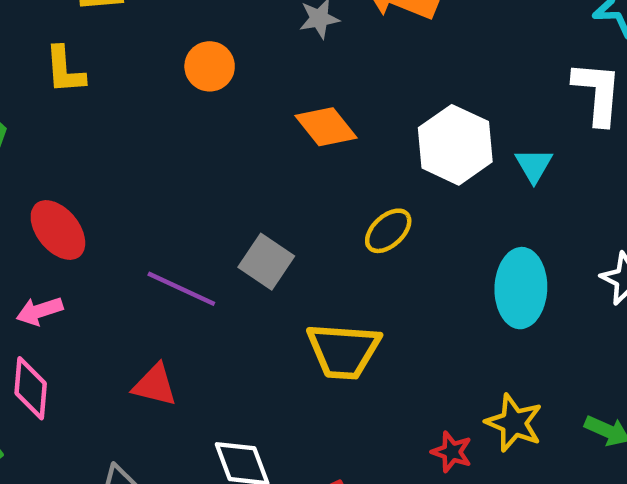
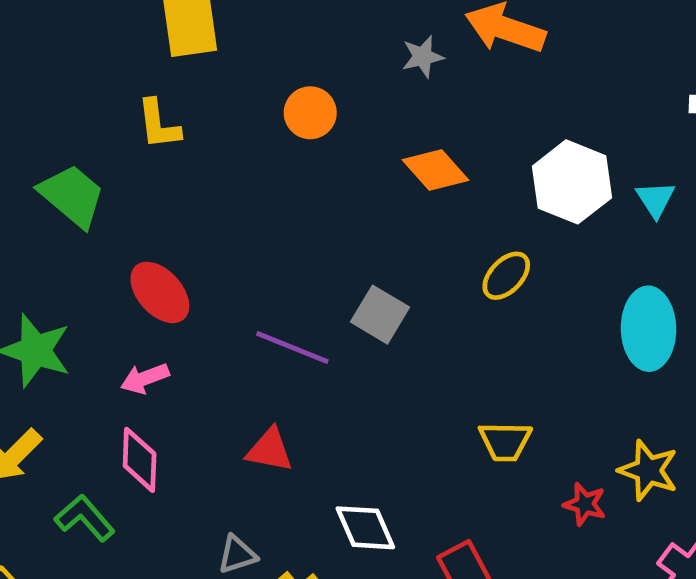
yellow trapezoid: (343, 351) -> (505, 441), moved, size x0.7

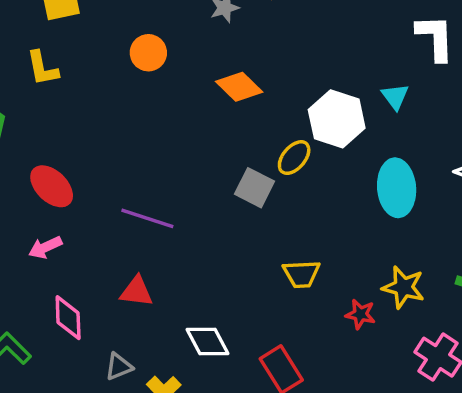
white hexagon: (572, 182) -> (337, 119), moved
gray square: (380, 315) -> (255, 188), moved
pink diamond: (140, 460) -> (68, 318), moved

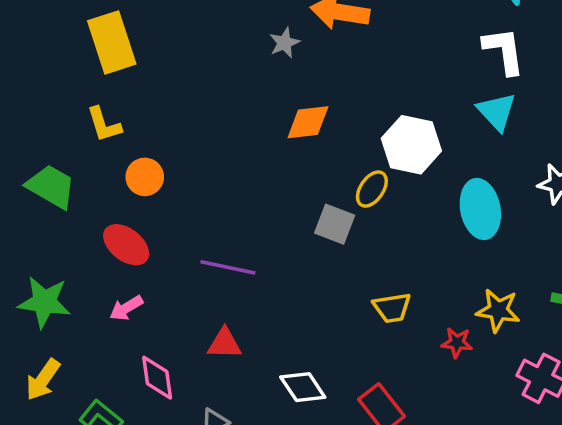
orange circle: (148, 53) -> (145, 177), moved
orange diamond: (239, 87) -> (308, 122), turned -45
cyan triangle: (395, 97) -> (497, 112), moved, size x1.4

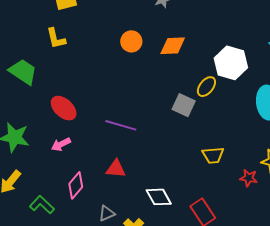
orange circle: (145, 177) -> (131, 41), moved
pink diamond: (157, 378) -> (76, 185), turned 44

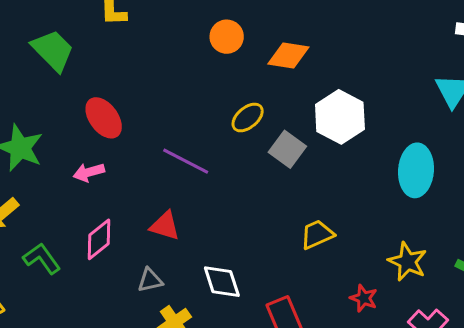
white hexagon: (231, 63) -> (340, 117), moved
yellow ellipse: (206, 87) -> (248, 118), moved
yellow trapezoid: (213, 155) -> (317, 234), turned 150
red star: (249, 178) -> (364, 298), moved
gray triangle: (107, 213) -> (150, 280), moved

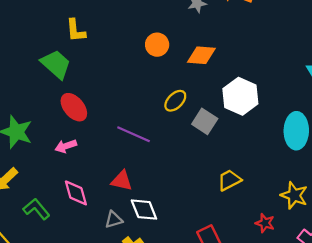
green trapezoid: (53, 50) -> (56, 64), moved
pink diamond: (99, 239) -> (76, 193), turned -64
white diamond: (222, 282) -> (144, 210), moved

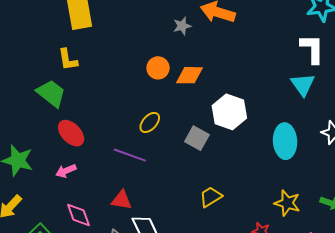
orange circle: (157, 45) -> (158, 68), moved
yellow ellipse: (175, 101) -> (150, 122), moved
yellow trapezoid: (229, 180) -> (211, 197), moved

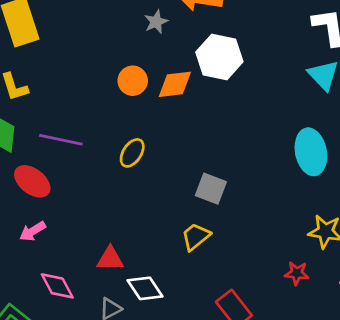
white hexagon: (229, 112) -> (219, 57), moved
gray square: (197, 138) -> (211, 189), moved
purple line: (130, 155) -> (61, 140), moved
yellow trapezoid: (211, 197) -> (196, 237), moved

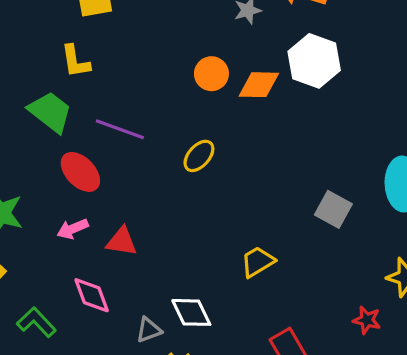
gray square: (211, 189) -> (333, 209), moved
red triangle: (110, 259) -> (122, 241), moved

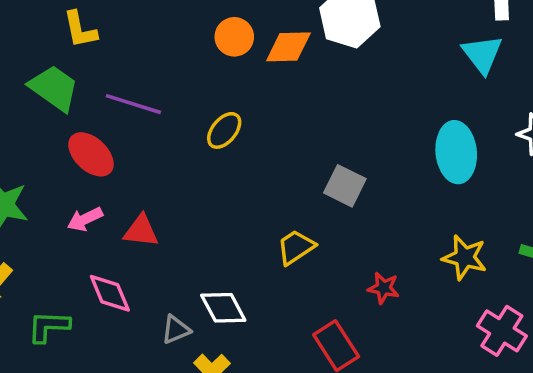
gray square: (333, 209) -> (345, 186), moved
red star: (367, 320) -> (384, 288), moved
green L-shape: (36, 322) -> (49, 326), turned -42

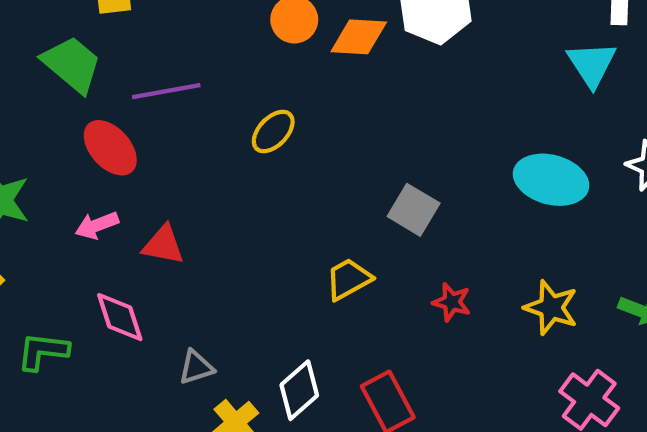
purple line: (133, 104) -> (166, 91), turned -32
cyan ellipse: (456, 152) -> (551, 180), turned -74
red star: (384, 288) -> (452, 302), moved
white diamond: (223, 308) -> (299, 390), moved, turned 72

